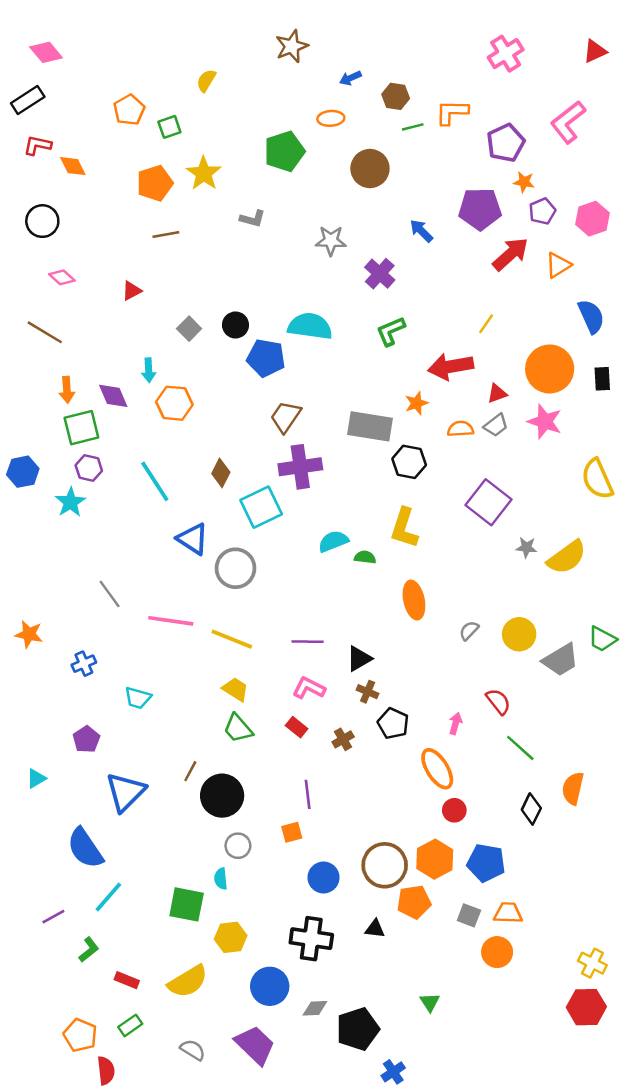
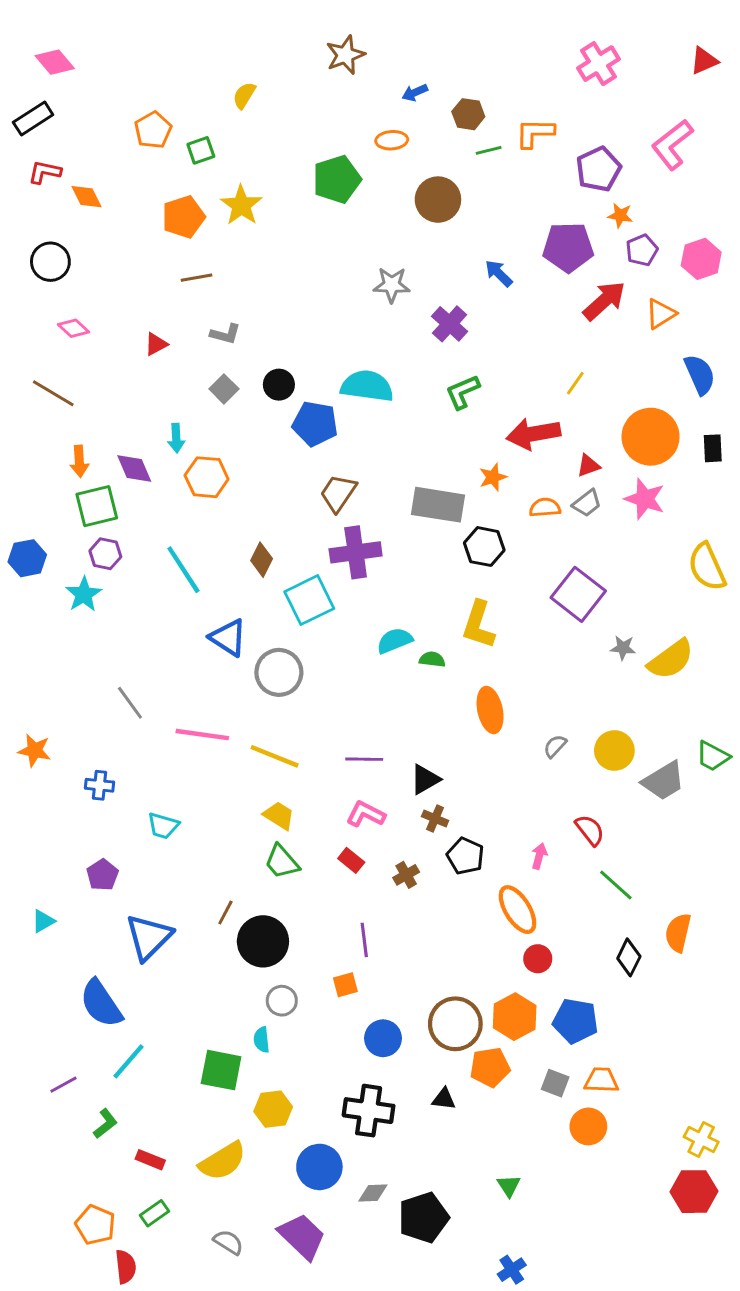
gray L-shape: (253, 219) -> (225, 334), moved
blue cross: (84, 664) -> (100, 785), turned 30
blue cross: (393, 1072) -> (512, 1270), moved

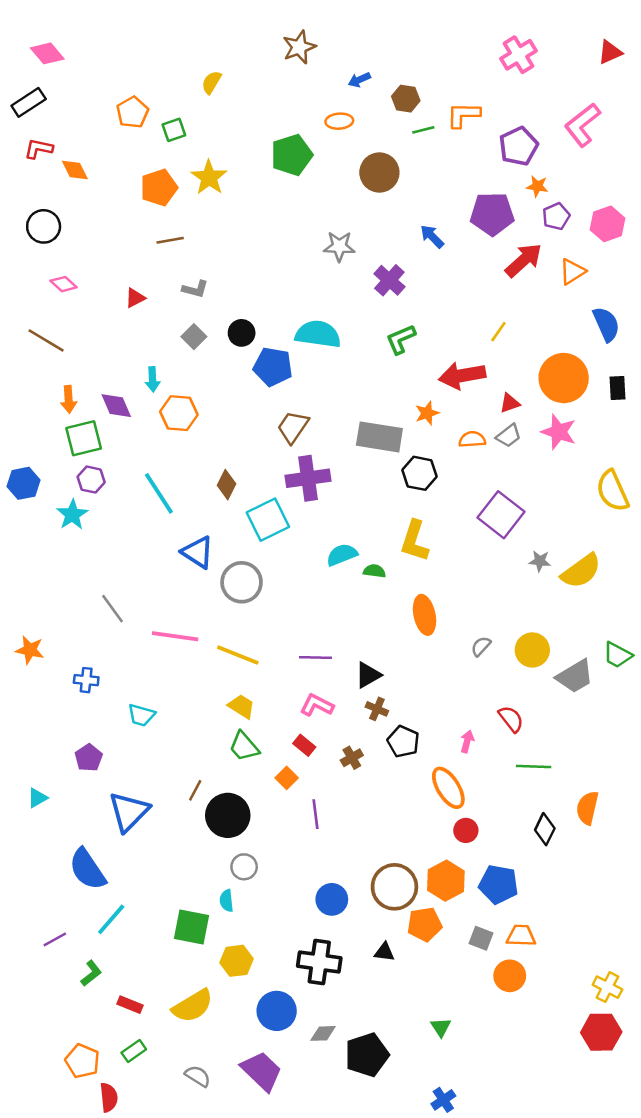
green line: (616, 885) -> (534, 767), turned -40
orange square: (345, 985) -> (287, 778), moved, turned -30

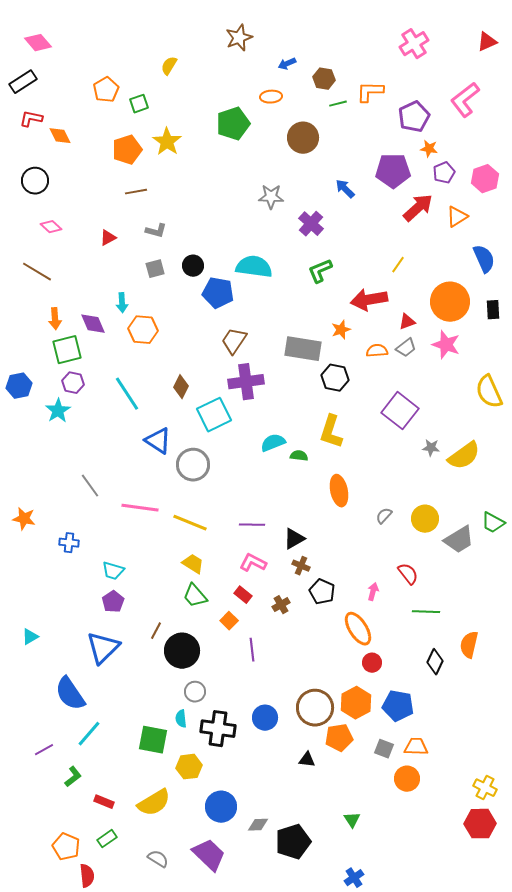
gray square: (194, 337) -> (155, 269), turned 30
purple pentagon: (89, 758) -> (113, 602), moved
black cross: (319, 962) -> (218, 729), moved

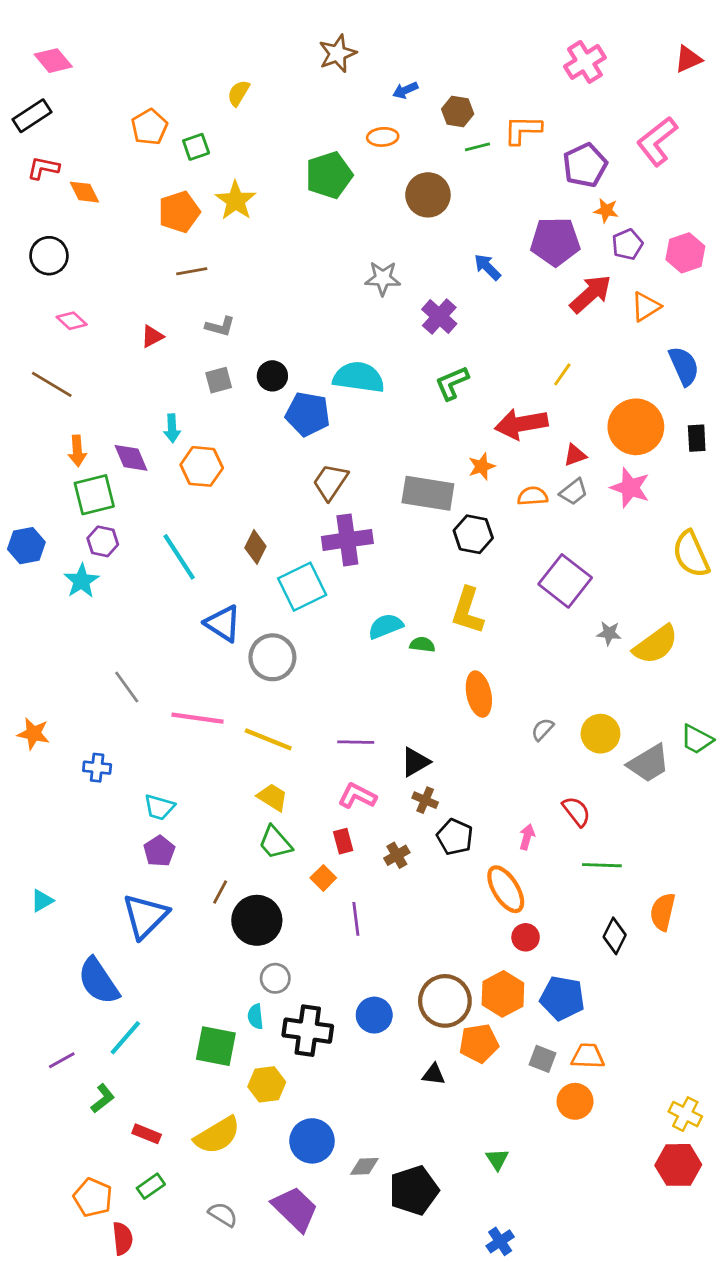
red rectangle: (243, 595) -> (343, 841), turned 36

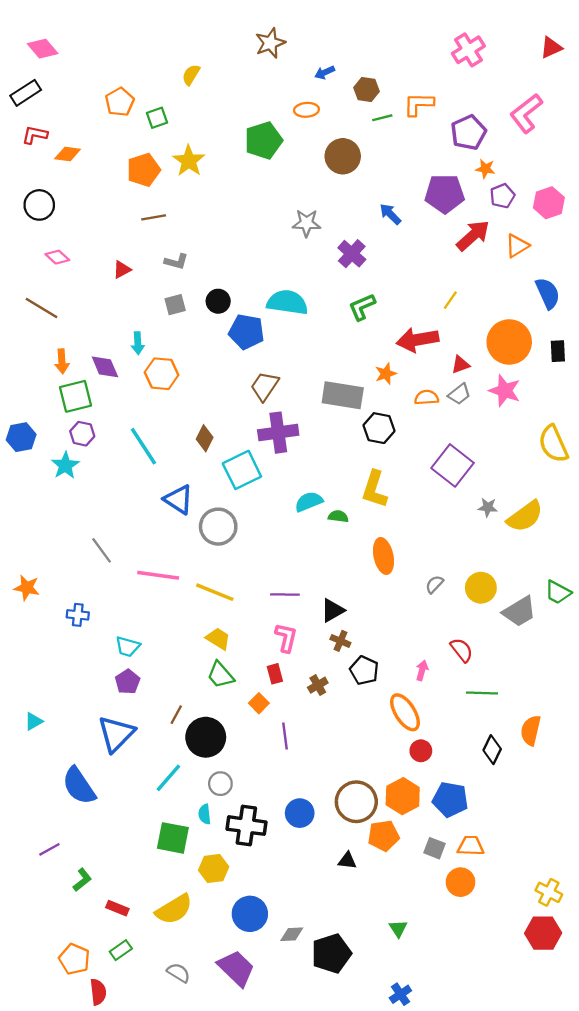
orange diamond: (84, 192) -> (68, 154), turned -55
pink L-shape: (357, 796) -> (286, 638), turned 76
cyan line: (125, 1038) -> (168, 778), moved

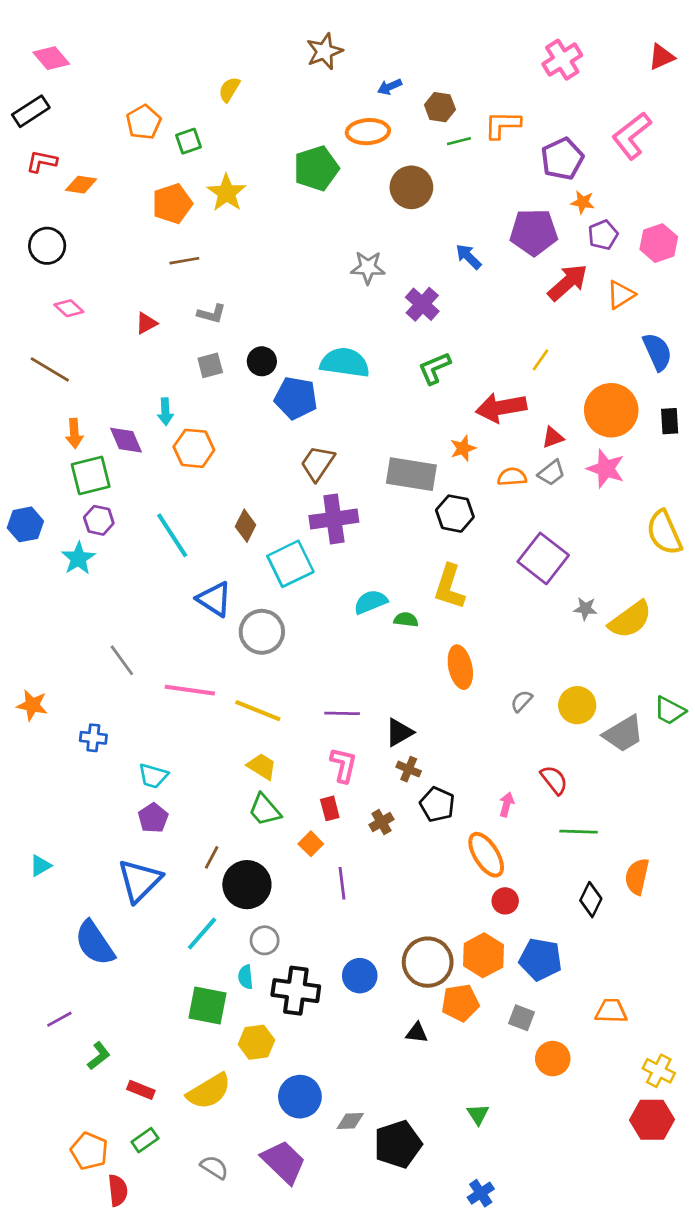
orange ellipse: (306, 110) -> (368, 132), size x1.4
orange trapezoid: (471, 846) -> (611, 1011), moved

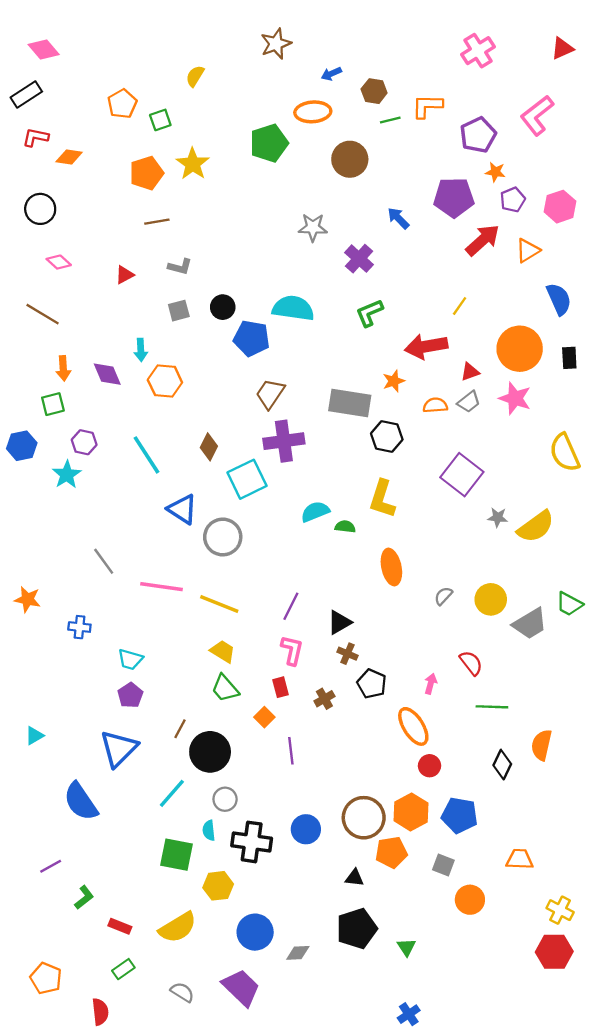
green square: (91, 475) -> (53, 404), moved, size x0.7
purple line: (342, 713) -> (291, 606), turned -64
black pentagon: (398, 1144) -> (357, 929), moved
orange pentagon: (89, 1151) -> (46, 978), moved

